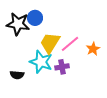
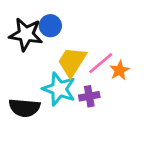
orange star: (93, 49) -> (119, 70), moved
black semicircle: (17, 75) -> (24, 108), size x1.5

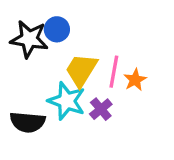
pink line: (101, 63) -> (114, 72), turned -40
purple cross: (89, 96) -> (101, 109), turned -30

